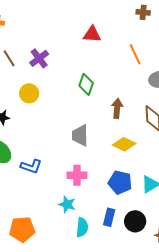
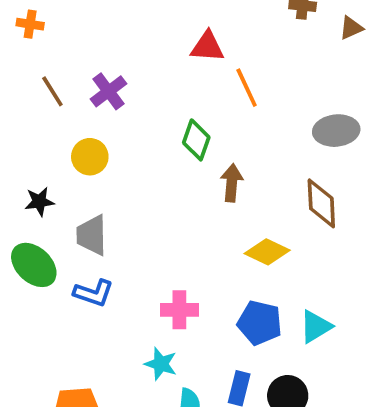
orange line: (135, 54) -> (247, 88), moved
brown arrow: (117, 108) -> (232, 183), moved
gray trapezoid: (80, 135) -> (92, 235), moved

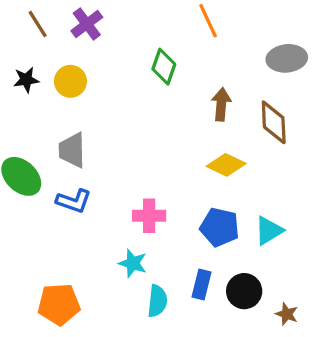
brown arrow: (232, 183) -> (221, 104), moved
black star: (39, 202) -> (26, 80), moved

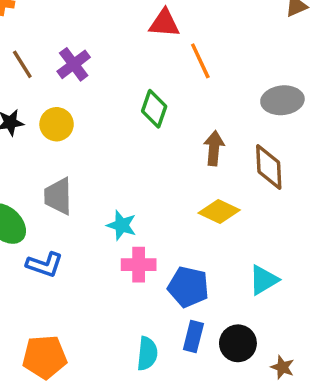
blue L-shape: (74, 201) -> (45, 265), moved
blue pentagon: (220, 227) -> (188, 287), moved
cyan star: (133, 263) -> (122, 225), moved

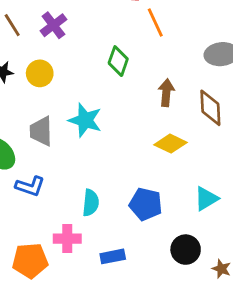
cyan star: (122, 225) -> (85, 120), moved, size x1.4
pink cross: (139, 265) -> (67, 239), moved
blue rectangle: (193, 336) -> (113, 256), moved, turned 65
cyan semicircle: (147, 354) -> (91, 203), moved

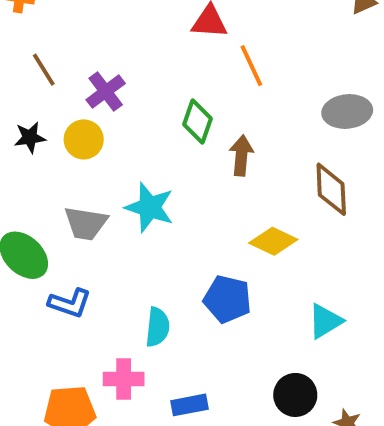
purple cross: (53, 25) -> (106, 92), moved
brown arrow: (166, 93) -> (241, 155), moved
gray trapezoid: (41, 131) -> (86, 223), turned -80
blue pentagon: (146, 204) -> (227, 299), moved

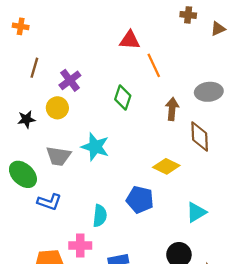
brown line: (44, 70) -> (34, 68), turned 48
black star: (30, 137) -> (26, 119), moved
brown arrow: (241, 155) -> (172, 109), moved

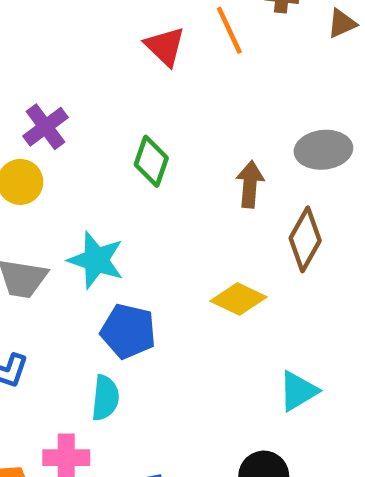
red triangle: (130, 40) -> (165, 46), turned 40
orange line: (154, 65) -> (229, 30), moved
brown diamond: (200, 137) -> (305, 239), turned 32
blue pentagon: (140, 200) -> (128, 331), moved

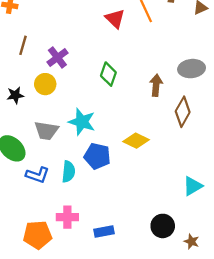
yellow diamond: (238, 299) -> (136, 141), moved
cyan triangle: (298, 391) -> (193, 186), moved
cyan semicircle: (105, 398) -> (68, 172), moved

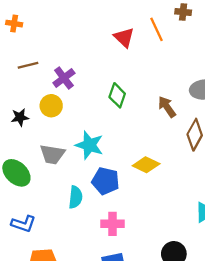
brown line: (23, 45) -> (28, 65), turned 60
brown arrow: (156, 85) -> (167, 107), turned -40
blue L-shape: (37, 175) -> (23, 224), moved
pink cross: (67, 217) -> (113, 224), moved

